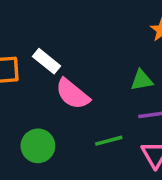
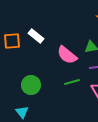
pink semicircle: (72, 94) -> (67, 55), moved

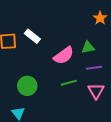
pink semicircle: (67, 55) -> (64, 56), turned -75

